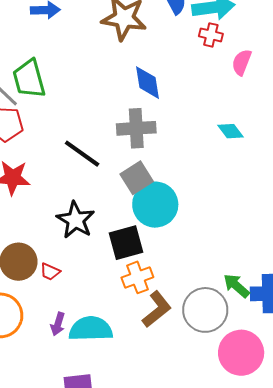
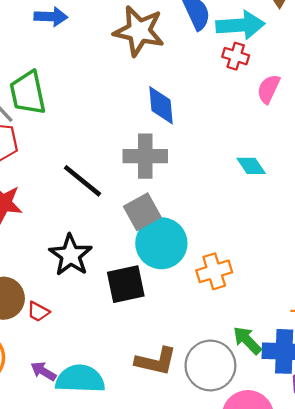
orange cross: (137, 277) -> (214, 271), moved
brown L-shape: (157, 309) -> (156, 361), turned 48
purple arrow: (58, 324) -> (43, 371), turned 100

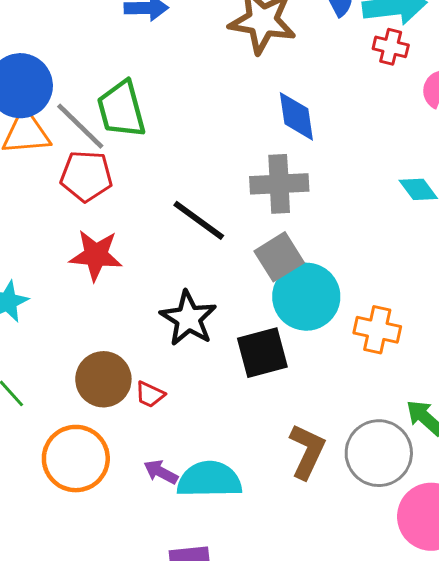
orange cross: (214, 271) -> (377, 330), turned 32
brown L-shape: (156, 361) -> (307, 451), turned -75

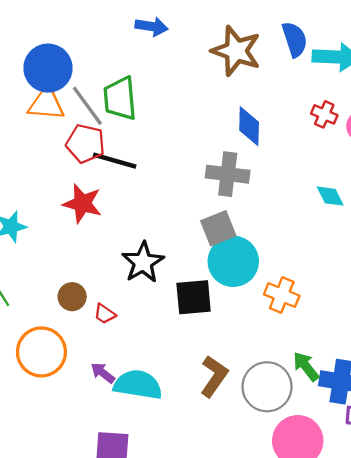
red cross: (391, 47) -> (324, 114), moved
black line: (199, 220) -> (115, 161), moved, turned -30
brown circle: (103, 379) -> (72, 297), size x0.7

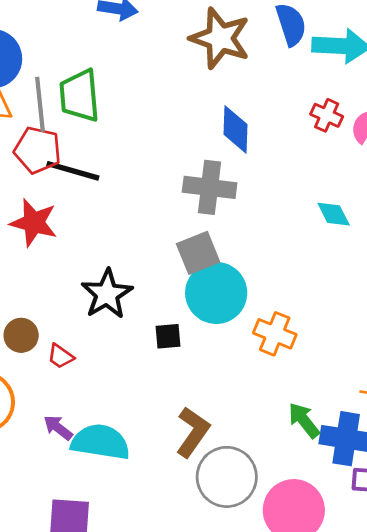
gray line: (87, 106) -> (40, 104), turned 30
black square: (194, 297) -> (168, 336), size x0.6
gray circle: (267, 387) -> (227, 477), moved

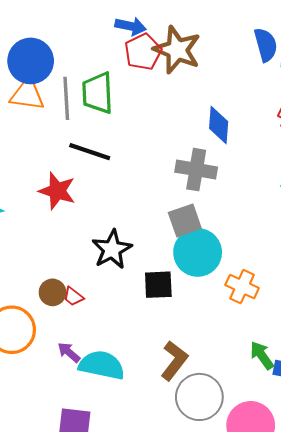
brown star: (220, 38) -> (177, 50), moved
red pentagon: (38, 150) -> (143, 52), moved, turned 30
brown circle: (21, 335) -> (53, 292), moved
black square: (168, 336) -> (158, 285), size x1.4

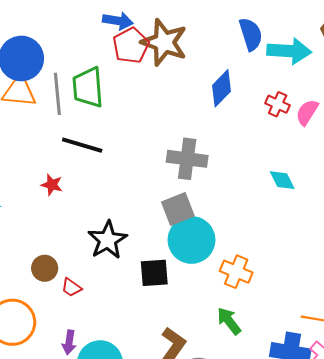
blue diamond: (219, 125) -> (221, 88), moved, turned 42
red star: (57, 191) -> (52, 185), size x0.6
brown circle: (53, 292) -> (45, 268), moved
purple arrow: (69, 352) -> (69, 342), turned -120
green arrow: (262, 355) -> (229, 321), moved

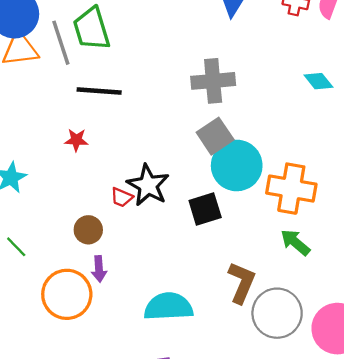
orange cross: (236, 272) -> (291, 189), size x1.4
red trapezoid: (71, 288) -> (122, 197), moved
purple arrow: (69, 342) -> (99, 269), moved

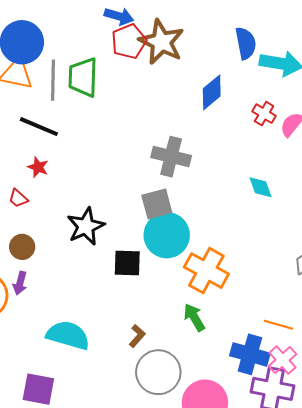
black line: (99, 91) -> (39, 127), moved
red trapezoid: (122, 197) -> (18, 198), moved
brown L-shape: (242, 283) -> (137, 336), size x0.6

